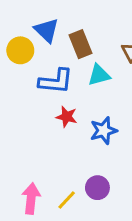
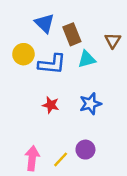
yellow circle: (20, 50) -> (23, 54), moved
red star: (67, 117) -> (51, 105), moved

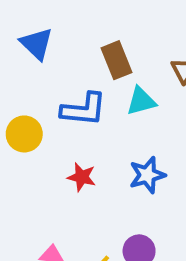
blue triangle: (45, 23) -> (37, 44), moved
yellow circle: (23, 54) -> (24, 134), moved

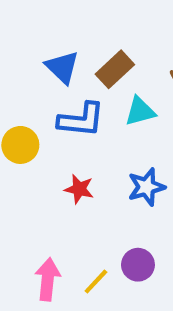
blue triangle: (37, 44) -> (62, 67), moved
brown rectangle: (117, 60) -> (115, 69), turned 69

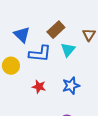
blue triangle: (62, 67) -> (22, 35), moved
cyan triangle: (140, 111) -> (68, 50), turned -35

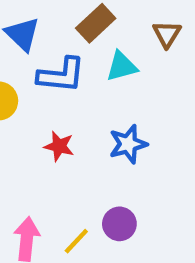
cyan triangle: (68, 50) -> (122, 66), turned 35

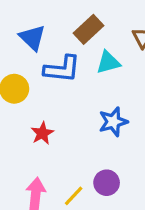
red star: (59, 146) -> (42, 133), moved, turned 30

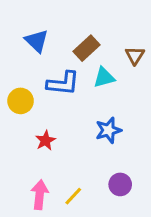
blue triangle: (32, 38) -> (37, 41), moved
purple circle: (107, 183) -> (120, 184), moved

